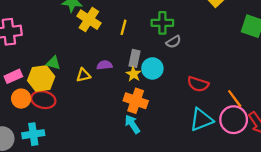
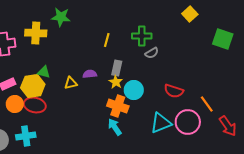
yellow cross: (89, 20) -> (36, 33), moved, turned -30
cyan circle: (152, 68) -> (134, 90), moved
cyan triangle: (201, 120) -> (161, 123), moved
pink circle: (234, 120) -> (188, 122), moved

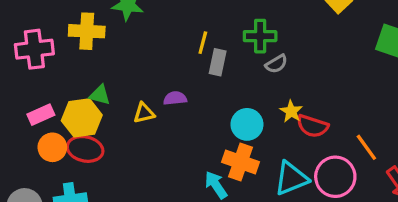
gray rectangle: (117, 68) -> (218, 62), moved
yellow star: (116, 82) -> (291, 111), moved
orange cross: (118, 106) -> (240, 162), moved

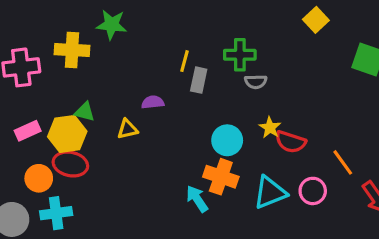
gray semicircle: (276, 64) -> (256, 82), turned 30
purple semicircle: (175, 98) -> (153, 102), moved
orange circle: (52, 147) -> (39, 178), moved
pink circle: (335, 177) -> (313, 191), size x0.7

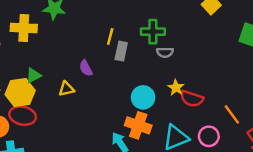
purple semicircle: (153, 102) -> (86, 68), turned -112
green triangle: (85, 112) -> (33, 75), turned -42

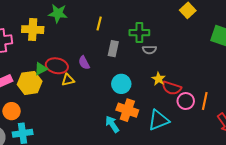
yellow line: (110, 36) -> (99, 23), moved
cyan circle: (143, 97) -> (121, 84), moved
orange line: (232, 114) -> (205, 101), turned 48
red ellipse: (23, 116) -> (57, 66), moved
pink circle: (209, 136) -> (186, 101), moved

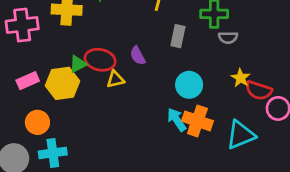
cyan arrow: (112, 124) -> (177, 120), moved

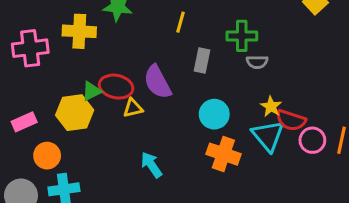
purple semicircle: (138, 56) -> (157, 82), size x1.6
pink rectangle: (28, 81) -> (24, 122), moved
cyan arrow: (177, 120) -> (151, 165), moved
cyan triangle: (241, 135) -> (268, 136), moved, turned -48

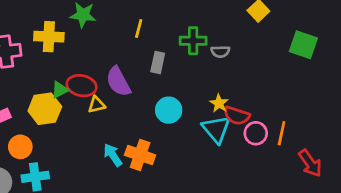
gray semicircle: (257, 62) -> (220, 52), moved
orange cross: (223, 154) -> (140, 155), moved

